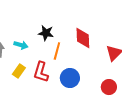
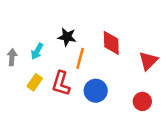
cyan arrow: (21, 45) -> (37, 51), turned 104

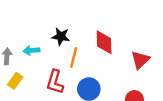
cyan arrow: (37, 51) -> (32, 50), turned 56
yellow rectangle: (35, 82) -> (15, 81), moved

